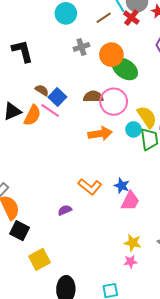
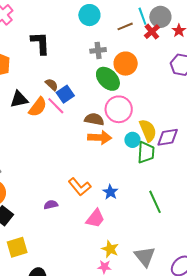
green ellipse: (125, 69) -> (108, 79), moved
brown semicircle: (93, 97) -> (94, 119), moved
pink trapezoid: (130, 201) -> (95, 218), moved

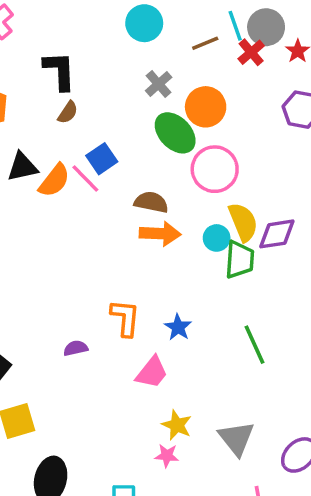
gray cross: (98, 50) -> (159, 84), turned -35
brown semicircle: (52, 85) -> (68, 112), moved, turned 80
pink circle: (119, 109) -> (215, 169), moved
orange L-shape: (80, 187) -> (125, 318), turned -135

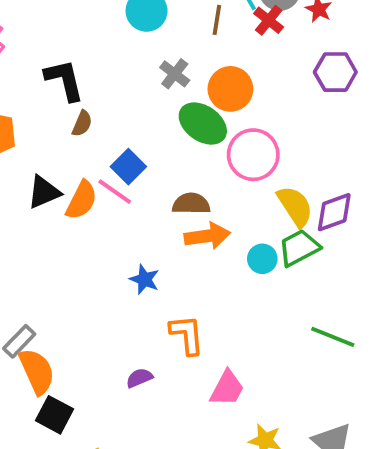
brown line: (205, 43) -> (217, 20), turned -48
cyan circle: (217, 238) -> (262, 259), moved
green trapezoid: (240, 260) -> (299, 248), turned -111
blue star: (178, 327) -> (144, 279), moved
green line: (255, 345) -> (333, 337), turned -33

